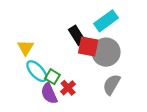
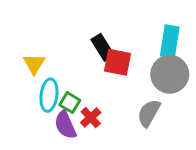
cyan rectangle: (106, 21) -> (170, 41), moved, turned -45
gray circle: (106, 52) -> (170, 74), moved
cyan ellipse: (37, 71) -> (49, 95), turned 50

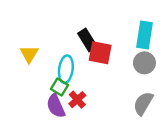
gray circle: (170, 74) -> (144, 63), size x0.7
cyan ellipse: (49, 95) -> (66, 69), moved
gray semicircle: (149, 113) -> (143, 103), moved

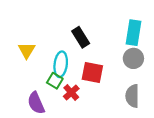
red square: (100, 53) -> (92, 72), moved
gray semicircle: (143, 103) -> (132, 96), turned -30
purple semicircle: (56, 106) -> (36, 103), moved

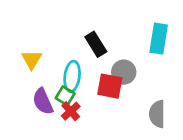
gray circle: (133, 58) -> (124, 72), moved
red cross: (71, 92) -> (71, 111), moved
purple semicircle: (36, 103) -> (43, 101), moved

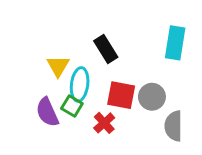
yellow triangle: (32, 60) -> (58, 66), moved
gray circle: (124, 72) -> (152, 97), moved
red cross: (71, 111) -> (104, 123), moved

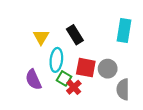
yellow triangle: (58, 66) -> (41, 37), moved
green square: (72, 106) -> (64, 78), moved

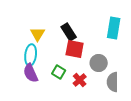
cyan ellipse: (56, 60) -> (31, 55), moved
red square: (86, 68) -> (75, 49), moved
red cross: (74, 87) -> (80, 80), moved

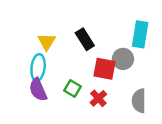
red square: (75, 49) -> (105, 69), moved
gray circle: (99, 63) -> (123, 59), moved

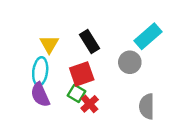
cyan rectangle: (140, 34) -> (148, 36), turned 40
red square: (105, 69) -> (82, 74), moved, turned -30
red cross: (98, 98) -> (90, 104), moved

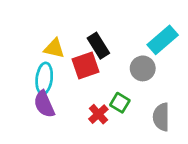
yellow triangle: (49, 44) -> (54, 48), turned -48
red square: (82, 74) -> (86, 66), moved
green square: (77, 93) -> (120, 103), moved

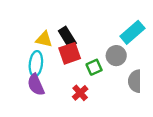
black rectangle: (98, 46) -> (67, 37), moved
green square: (120, 103) -> (94, 67), moved, turned 35
gray semicircle: (161, 117) -> (135, 81), moved

